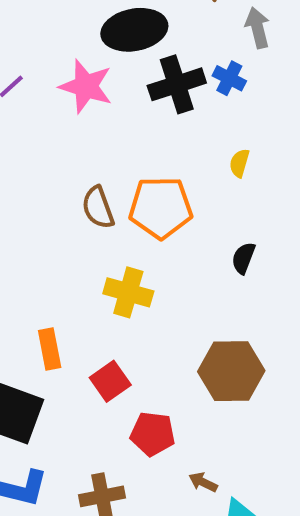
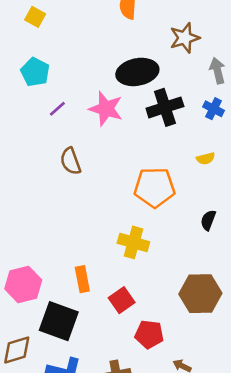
blue cross: (229, 78) -> (213, 109), moved
yellow semicircle: (239, 163) -> (206, 159), turned -120
brown semicircle: (98, 208) -> (71, 161), moved

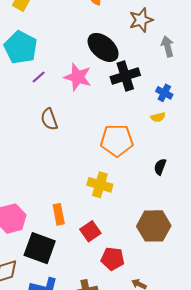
cyan pentagon: (35, 72) -> (21, 47), size x1.4
black ellipse: (137, 72) -> (103, 47), turned 52
blue cross: (213, 109) -> (164, 93), moved

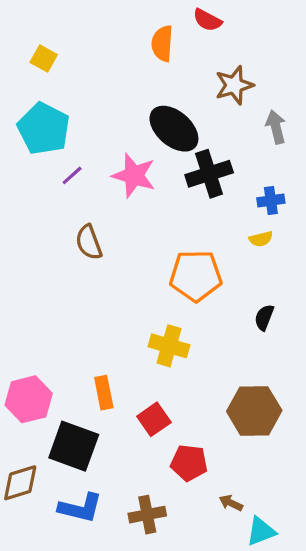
blue cross: (164, 93) -> (271, 200), turned -35

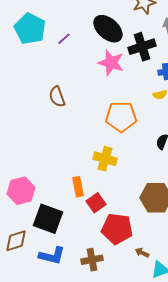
black cross: (209, 174) -> (142, 47), moved
purple line: (72, 175) -> (64, 39), moved
pink star: (134, 175) -> (111, 63), moved
orange rectangle: (104, 393) -> (78, 187), moved
red pentagon: (189, 463) -> (117, 229), size x1.4

